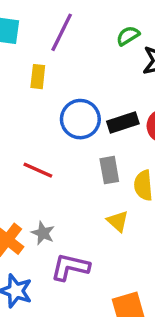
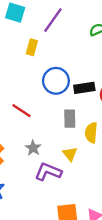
gray star: (43, 233) -> (33, 148), moved
purple L-shape: (70, 267) -> (48, 172), moved

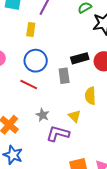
blue circle: (56, 81) -> (36, 61), moved
gray rectangle: (70, 119) -> (64, 76), moved

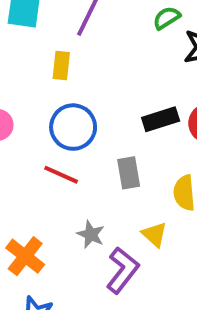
gray rectangle: (64, 76) -> (129, 173), moved
purple L-shape: (58, 134) -> (123, 270), turned 115

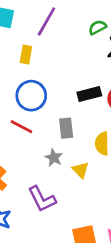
gray star: (91, 234) -> (54, 158), moved
purple L-shape: (123, 270) -> (42, 199), moved, turned 112

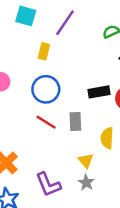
red line: (21, 127) -> (46, 122), moved
gray star: (54, 158) -> (86, 183), moved

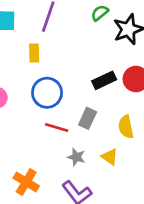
gray rectangle: (75, 121) -> (88, 118), turned 42
gray star: (86, 183) -> (76, 157), moved

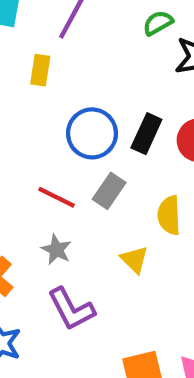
black rectangle: (104, 80) -> (146, 134), turned -50
blue circle: (47, 93) -> (92, 133), moved
gray star: (76, 157) -> (56, 250), moved

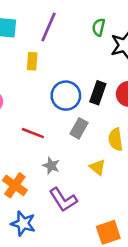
green semicircle: (158, 23) -> (99, 27), turned -42
red line: (57, 197) -> (33, 133), moved

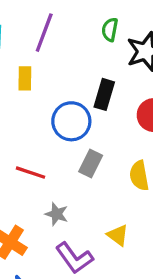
black rectangle: (98, 93) -> (104, 94), moved
yellow triangle: (98, 167) -> (118, 235), moved

